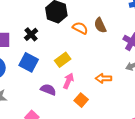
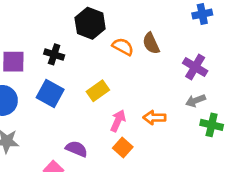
black cross: (31, 34) -> (54, 54), turned -32
pink arrow: (68, 81) -> (118, 121), moved
purple semicircle: (48, 90) -> (77, 149), moved

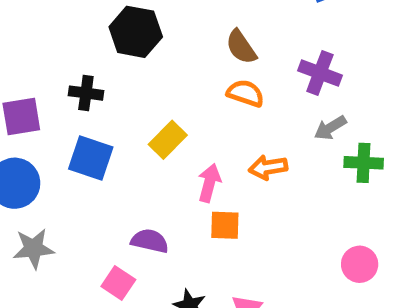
orange semicircle: (123, 47) -> (245, 93), moved
orange square: (123, 147) -> (225, 225), turned -30

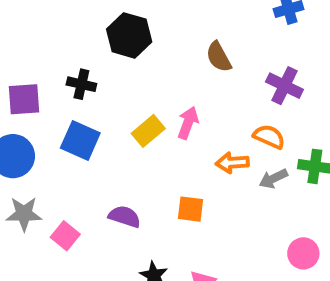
orange semicircle: (245, 93) -> (269, 137), moved
gray arrow: (330, 128) -> (273, 179), moved
pink arrow: (209, 183) -> (188, 123), moved
pink square: (118, 283) -> (65, 236), moved

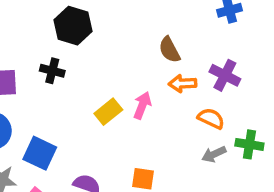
black hexagon: (129, 35) -> (73, 26), moved
blue square: (80, 141) -> (40, 153), moved
orange arrow: (232, 163) -> (183, 84), moved

